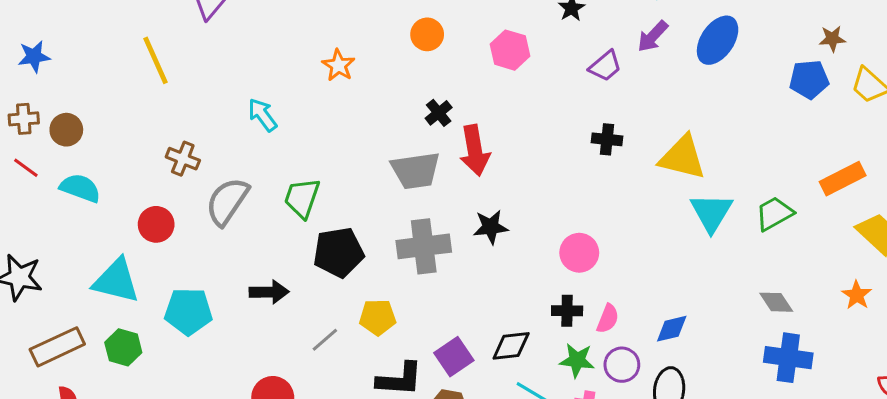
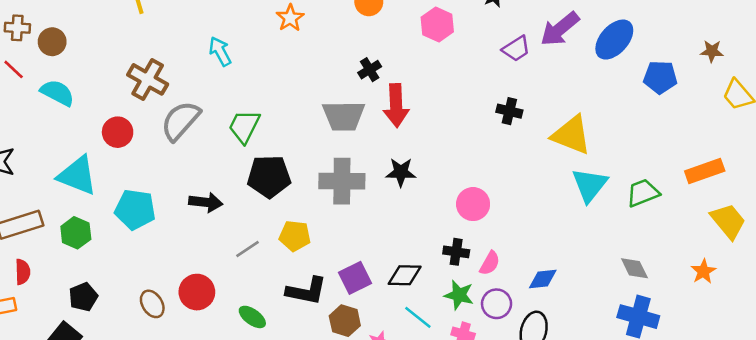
purple arrow: (653, 36) -> (560, 29), size x1.4
blue pentagon: (809, 79) -> (660, 77), moved
brown cross: (183, 159) -> (148, 79), size x1.4

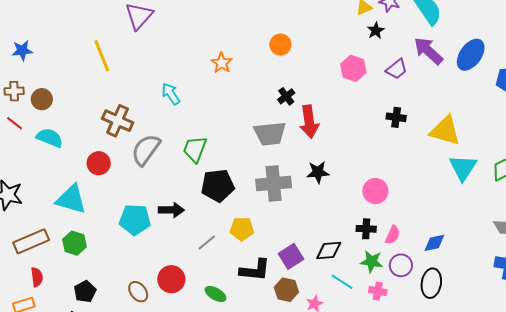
pink hexagon: (437, 24) -> (353, 68), moved
purple arrow: (560, 29) -> (428, 51), turned 88
cyan pentagon: (135, 210) -> (135, 220), moved

